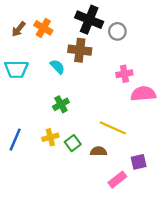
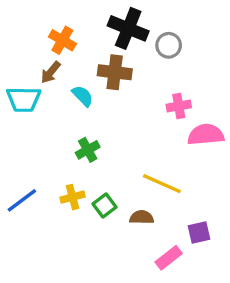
brown arrow: (19, 29) -> (51, 72), moved
blue line: (15, 140) -> (22, 200), turned 30

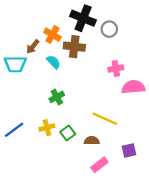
orange cross: (62, 40) -> (52, 35), moved
pink rectangle: (169, 258) -> (99, 165), moved

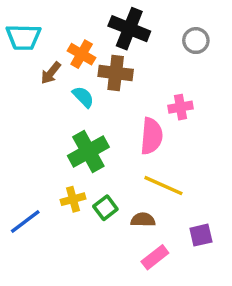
gray circle: (109, 29) -> (196, 41), moved
cyan trapezoid: (15, 64) -> (24, 37), moved
pink semicircle: (133, 87) -> (151, 136), moved, turned 100
green cross: (57, 97) -> (88, 151), size x1.6
blue line: (14, 130) -> (25, 221), moved

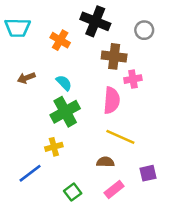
brown arrow: (51, 73) -> (26, 78), moved, turned 30
brown cross: (116, 73) -> (114, 56), moved
cyan semicircle: (83, 97) -> (64, 83), moved
green square: (105, 208) -> (73, 192), moved
blue line: (25, 221) -> (30, 173), moved

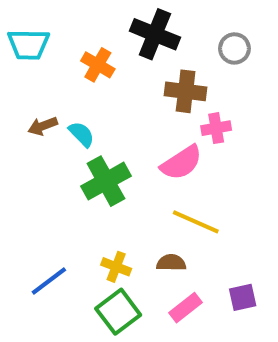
cyan semicircle: (64, 83) -> (81, 134), moved
pink semicircle: (112, 100) -> (181, 163), turned 52
yellow cross: (54, 147) -> (116, 267), moved, turned 36
purple square: (148, 173) -> (243, 297), moved
green square: (73, 192) -> (118, 312), size x1.5

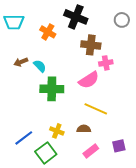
gray circle: (234, 48) -> (122, 20), moved
green cross: (106, 181) -> (52, 89), turned 30
green square: (118, 312) -> (46, 153), moved

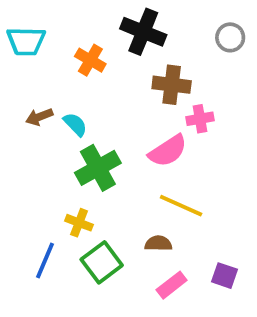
green cross: (52, 89) -> (98, 168), turned -30
yellow cross: (57, 131) -> (79, 223), moved
blue line: (24, 138) -> (45, 260), turned -30
purple square: (119, 146) -> (225, 276), turned 32
green square: (46, 153) -> (102, 262), moved

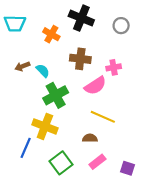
gray circle: (230, 37) -> (121, 26), moved
brown cross: (172, 85) -> (80, 59), moved
yellow cross: (79, 223) -> (45, 126), size x1.6
green square: (102, 262) -> (61, 163), moved
purple square: (225, 276) -> (127, 168), moved

